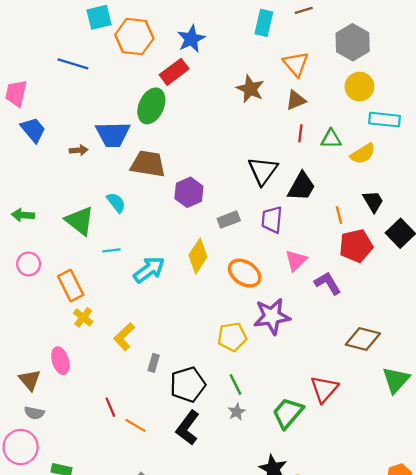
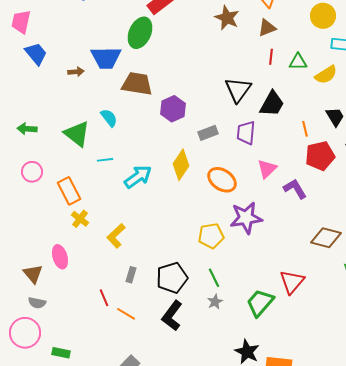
gray rectangle: (154, 363) -> (131, 275), moved

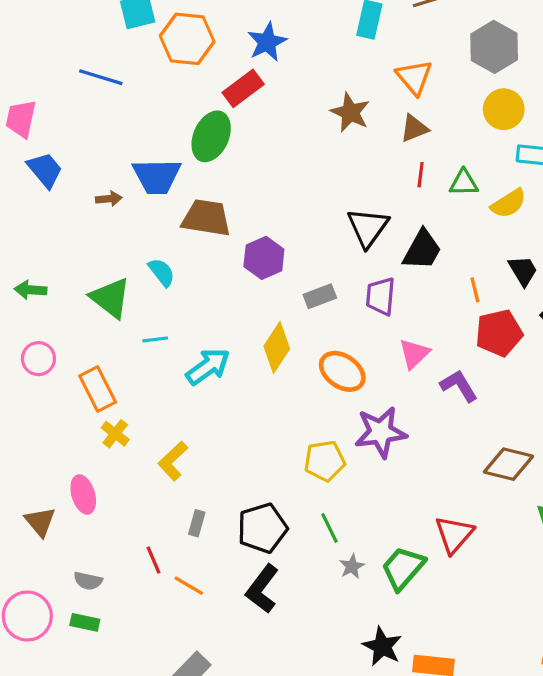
gray star: (215, 302) -> (352, 566), moved
gray semicircle: (37, 303) -> (88, 581), moved
green rectangle: (61, 353) -> (85, 622), moved

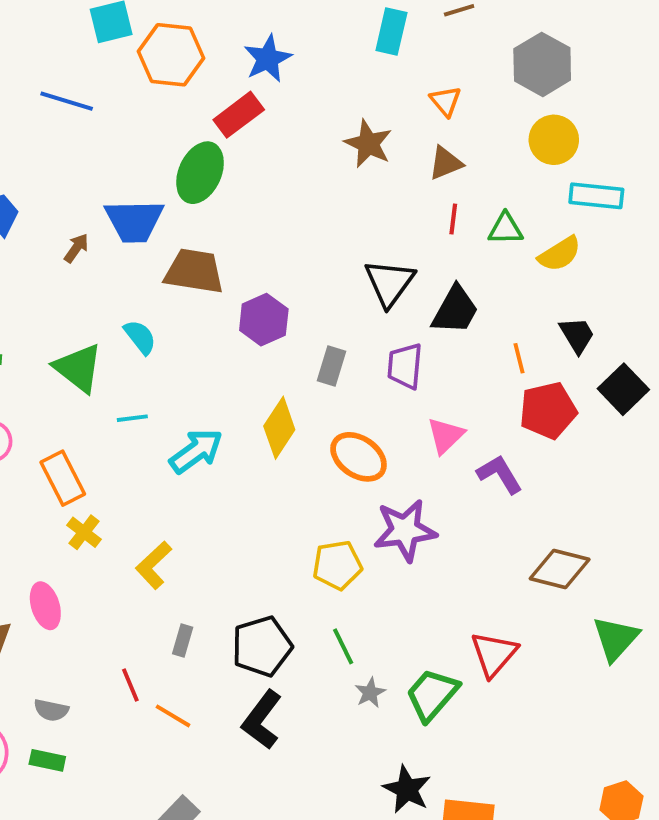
orange triangle: (414, 77) -> (446, 101), size x0.7
brown arrow: (109, 199) -> (76, 248), turned -50
gray rectangle: (320, 296) -> (331, 366), turned -52

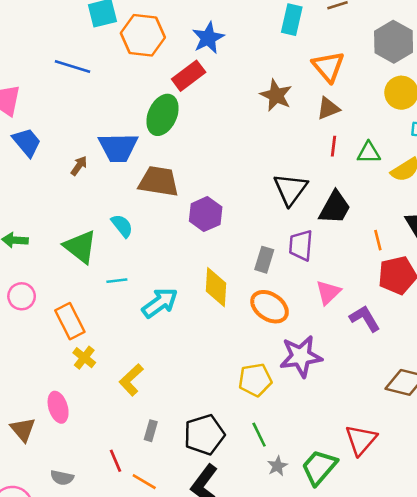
orange triangle: (446, 101) -> (328, 67), size x1.5
gray rectangle: (331, 366) -> (264, 260), moved
yellow diamond: (279, 428) -> (216, 287), turned -30

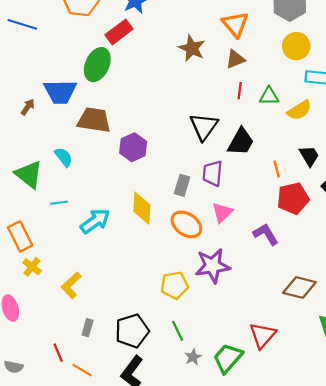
pink triangle: (328, 292) -> (222, 212), moved

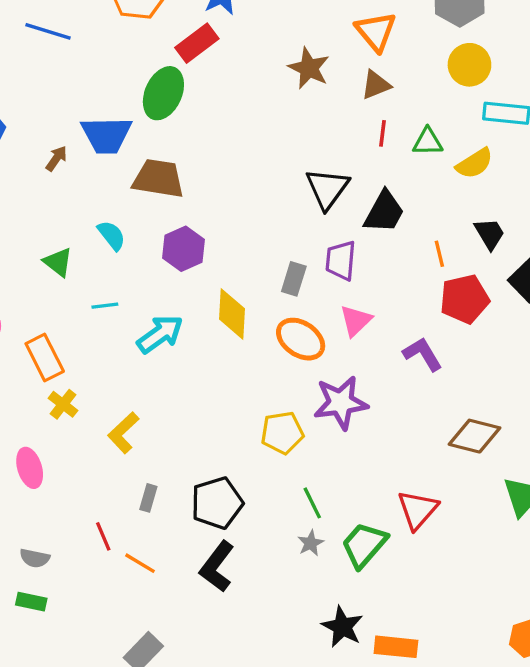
purple hexagon: (133, 147) -> (183, 249), moved
green triangle: (29, 174) -> (58, 262), size x0.7
green line: (178, 331) -> (312, 503), moved

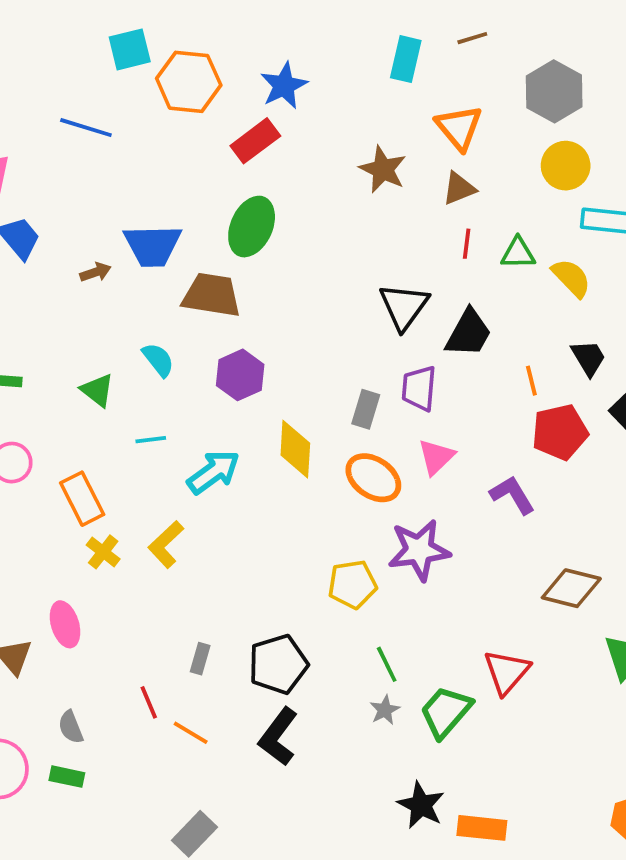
green ellipse: (163, 93) -> (252, 227), moved
brown arrow: (56, 158) -> (95, 272), turned 36
yellow semicircle: (474, 163) -> (571, 278), turned -102
yellow L-shape: (123, 433) -> (166, 544), moved
gray semicircle: (35, 558) -> (71, 727), turned 56

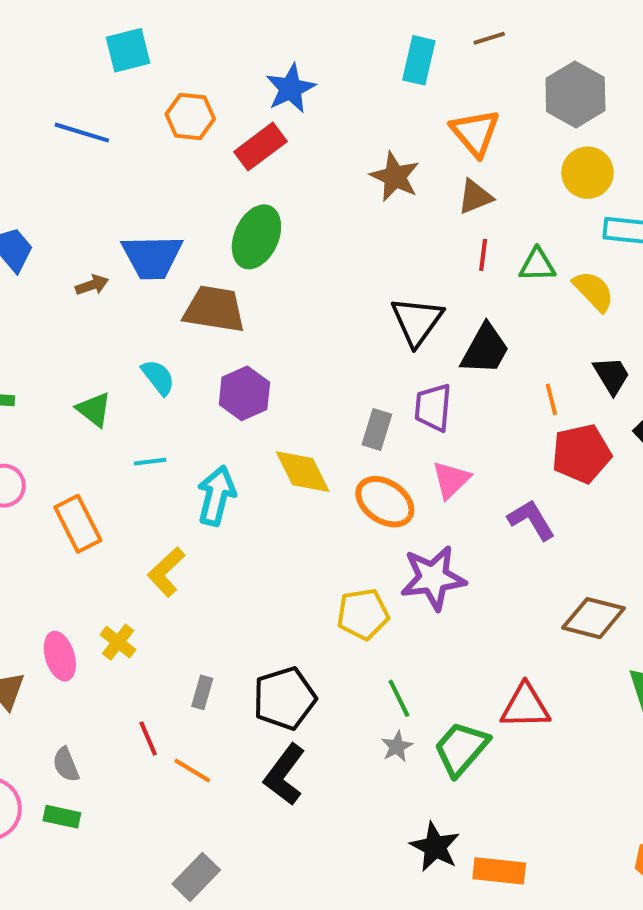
orange hexagon: (189, 82) -> (190, 116), moved, size x0.7
yellow diamond: (295, 449) -> (303, 472), turned -30
cyan arrow: (213, 472) -> (216, 496), turned -40
yellow cross: (103, 552) -> (118, 642), moved
red triangle: (507, 672) -> (525, 706), turned 48

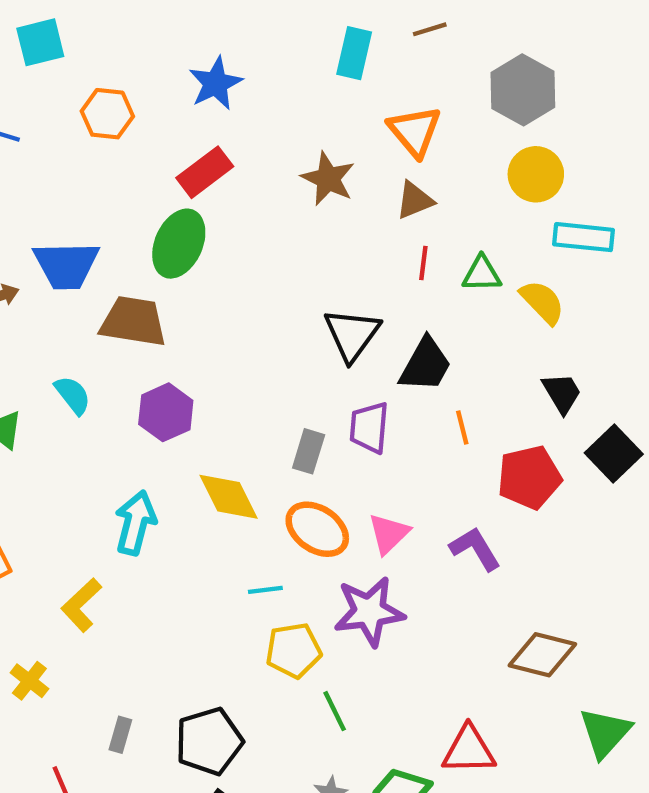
red rectangle: (260, 147) -> (205, 172), moved
orange line: (551, 399) -> (462, 428), moved
cyan line: (150, 462) -> (265, 590), moved
pink triangle: (451, 480) -> (389, 534), moved
green line: (399, 698) -> (335, 711), moved

